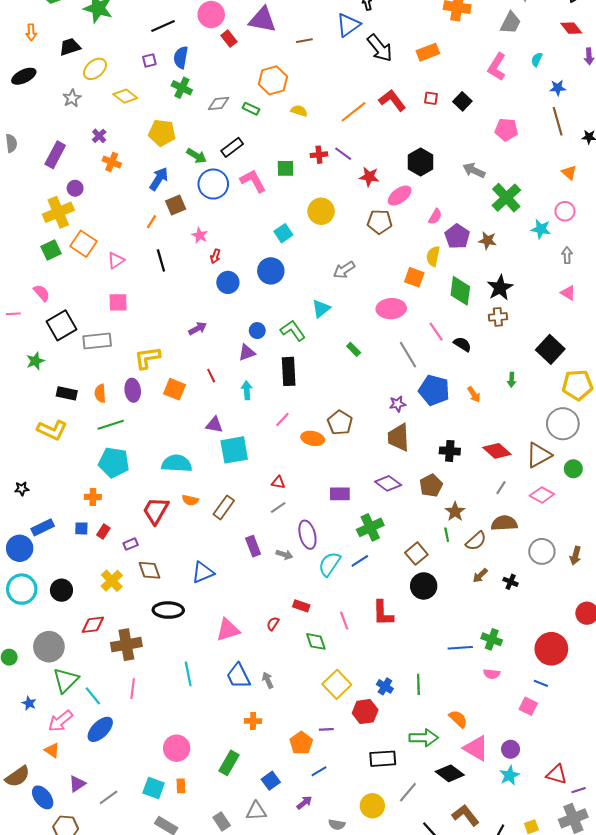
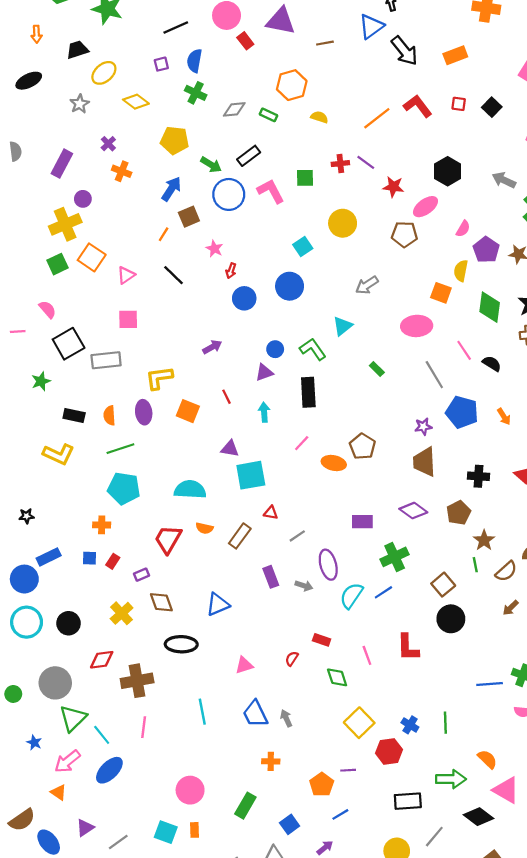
black line: (161, 260) -> (174, 275), turned -30
red triangle: (278, 482) -> (271, 513), moved
pink triangle: (228, 630) -> (244, 665), size x0.7

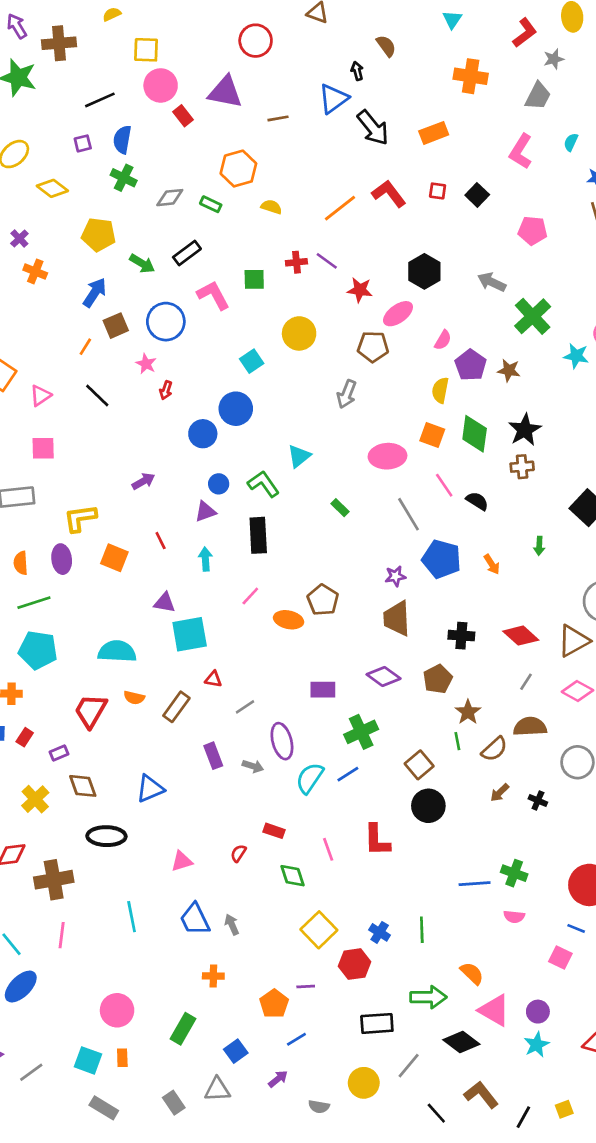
blue circle: (229, 194) -> (166, 322), moved
gray arrow: (367, 285) -> (347, 394), moved, turned -35
orange square: (441, 293) -> (432, 435), moved
blue circle: (244, 298) -> (203, 434), moved

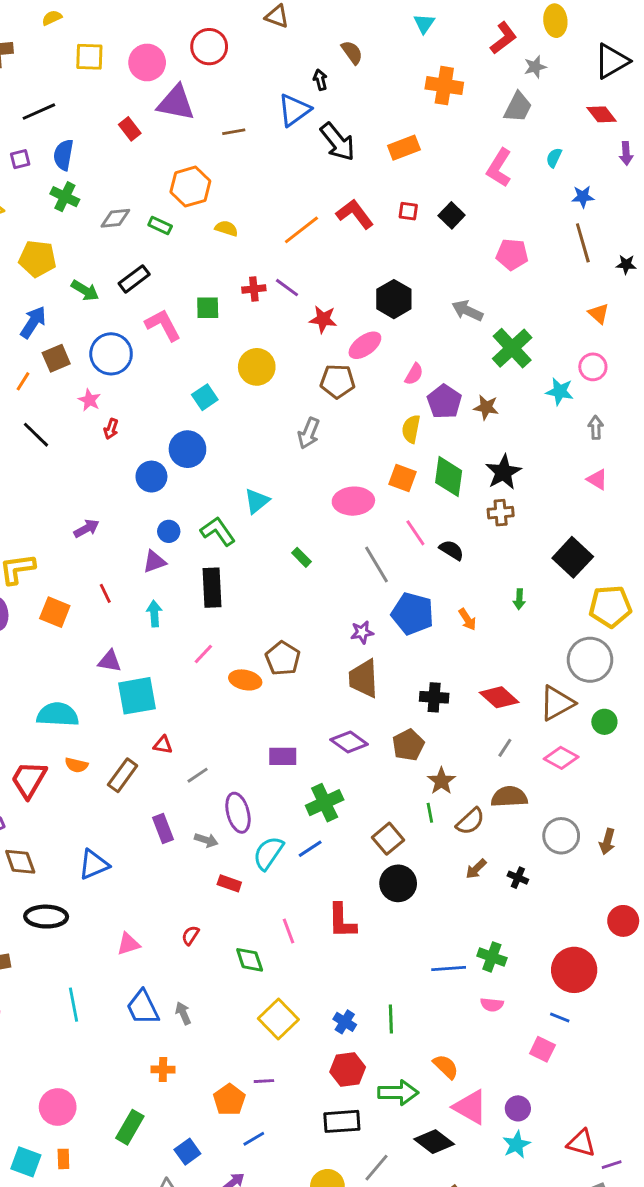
pink circle: (161, 85) -> (147, 62), moved
red rectangle: (274, 831) -> (229, 883), moved
red hexagon: (355, 964) -> (348, 1069), moved

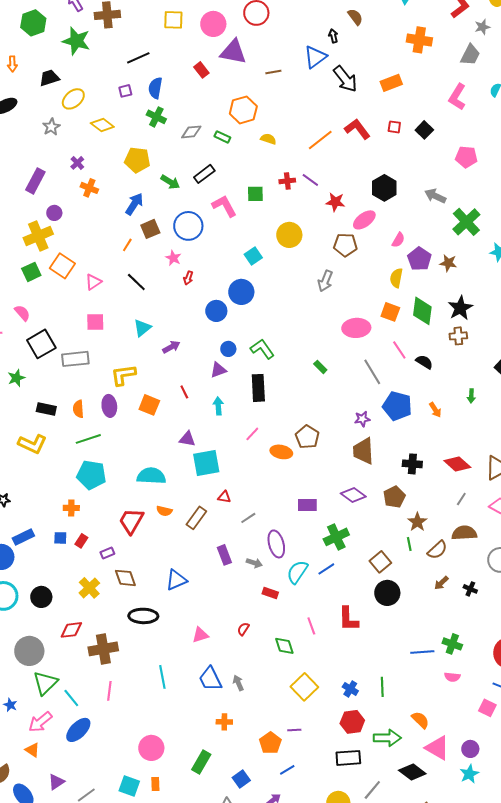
cyan triangle: (257, 501) -> (142, 328), moved

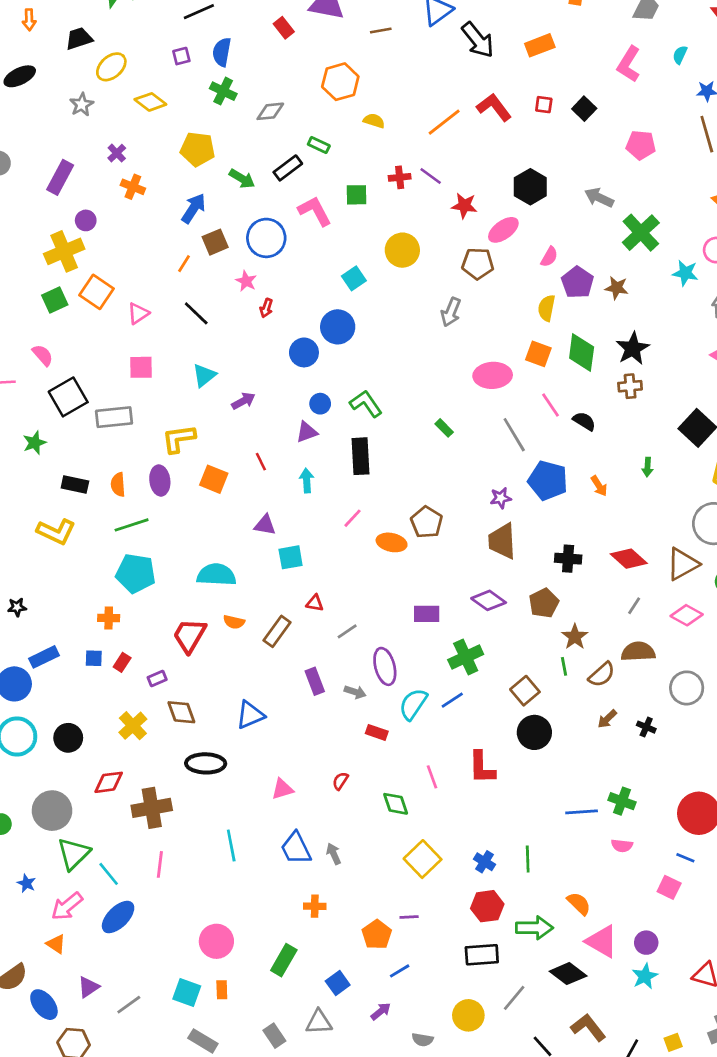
green rectangle: (222, 137) -> (319, 145), moved
cyan square: (206, 463) -> (291, 557), size x0.7

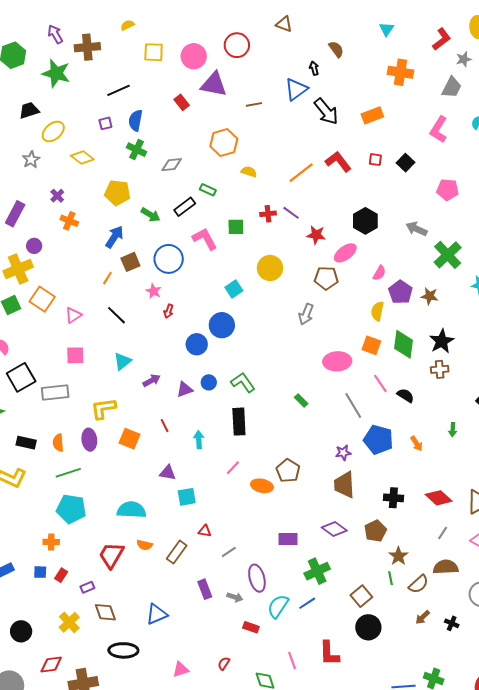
purple triangle: (307, 432) -> (185, 389), moved

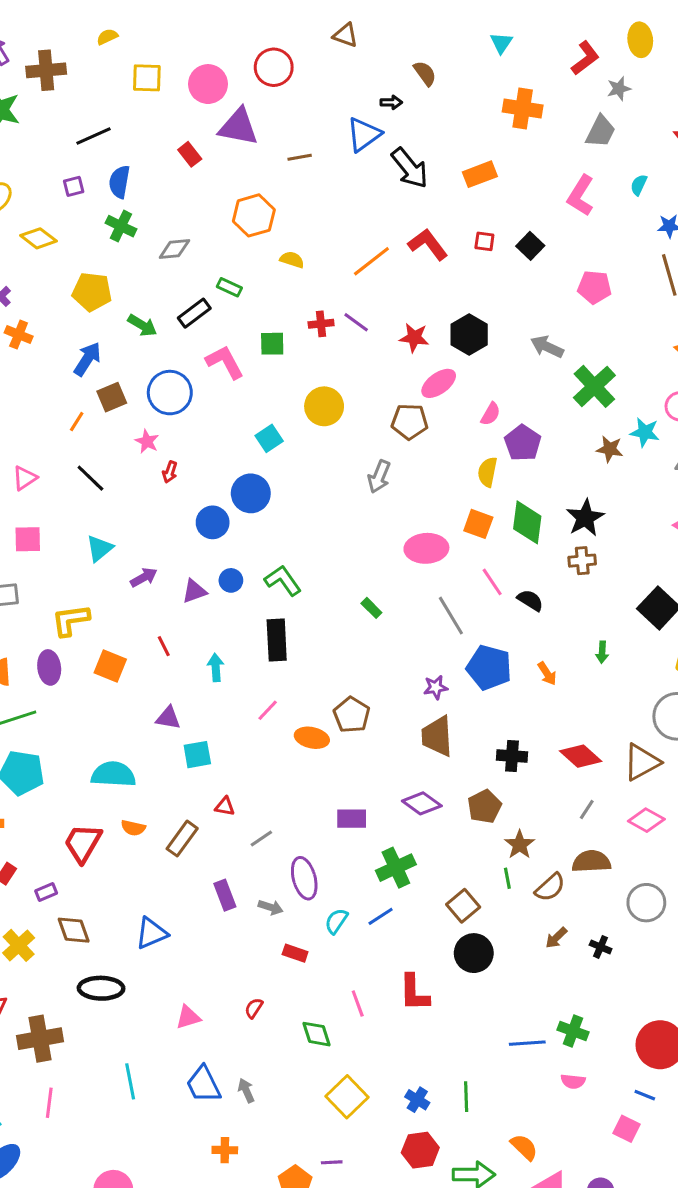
black arrow: (314, 68) -> (391, 102), turned 104
red star: (316, 235) -> (414, 338), moved
brown star: (430, 296) -> (610, 449), moved
cyan semicircle: (278, 606) -> (336, 921), size x0.7

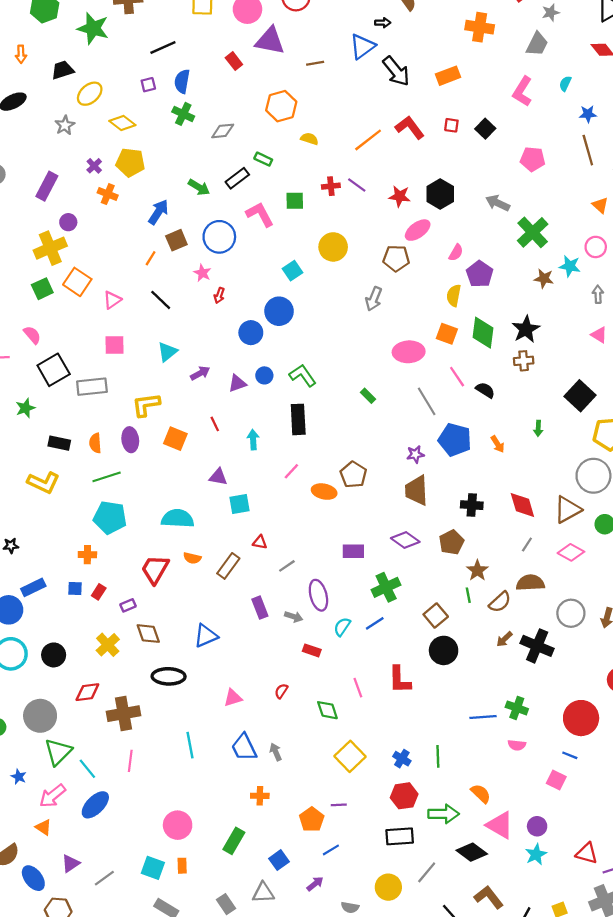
yellow pentagon: (92, 292) -> (130, 162), moved
red diamond: (581, 756) -> (522, 505), turned 32
black cross: (601, 947) -> (537, 646), size x2.0

